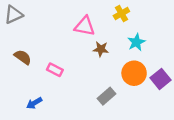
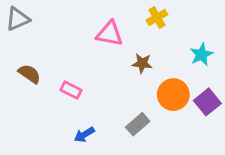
cyan star: (136, 42) -> (201, 55), moved
brown star: (101, 49) -> (142, 63), moved
blue arrow: (34, 103) -> (84, 135), moved

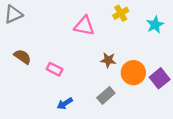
cyan star: (201, 55) -> (155, 25), moved
brown star: (142, 63) -> (108, 60), moved

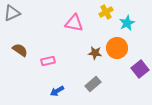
cyan star: (155, 25) -> (127, 23), moved
pink rectangle: (55, 69) -> (48, 61), turned -40
orange circle: (133, 73) -> (117, 48), moved

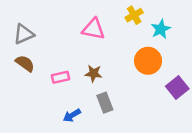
gray triangle: (12, 13) -> (24, 34), moved
brown star: (95, 53) -> (93, 73), moved
gray rectangle: (93, 84) -> (105, 103), moved, turned -70

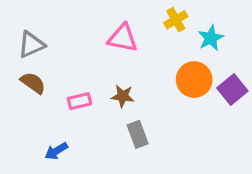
purple square: (177, 87) -> (232, 89), moved
blue arrow: (72, 115) -> (56, 151), moved

